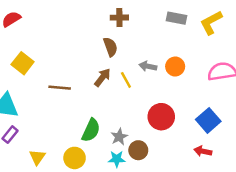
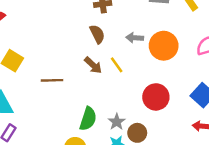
gray arrow: (148, 66) -> (135, 38), moved
orange circle: (175, 66) -> (164, 46), size x1.5
brown arrow: (102, 77) -> (93, 65), turned 102

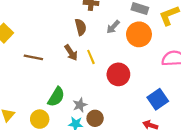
gray arrow: (135, 38) -> (113, 27), moved, turned -64
orange circle: (164, 46) -> (139, 34), moved
red circle: (156, 97) -> (118, 74), moved

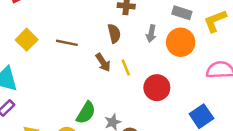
gray arrow: (113, 27) -> (151, 34), turned -32
brown line: (33, 57) -> (67, 43), moved

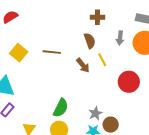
yellow line: (126, 68) -> (102, 60), moved
green semicircle: (86, 113) -> (61, 108), moved

